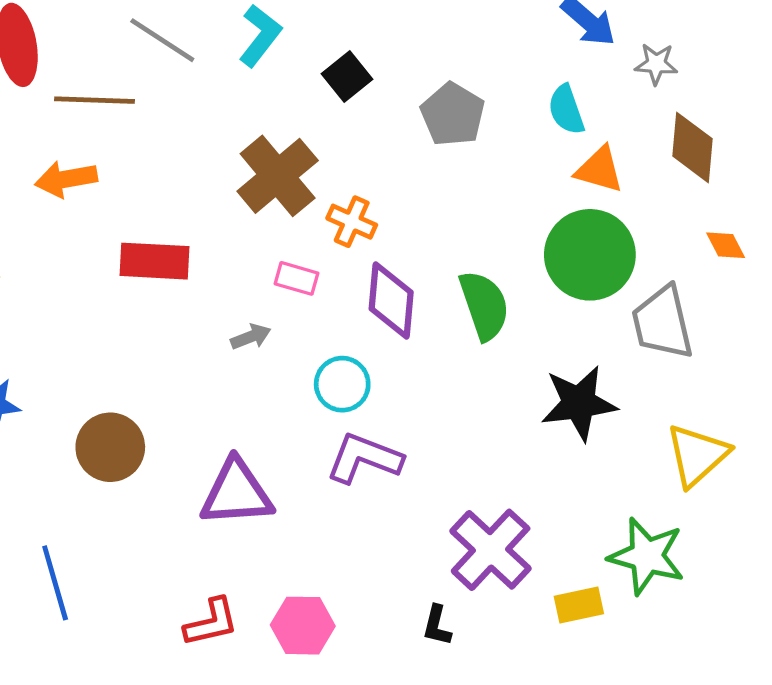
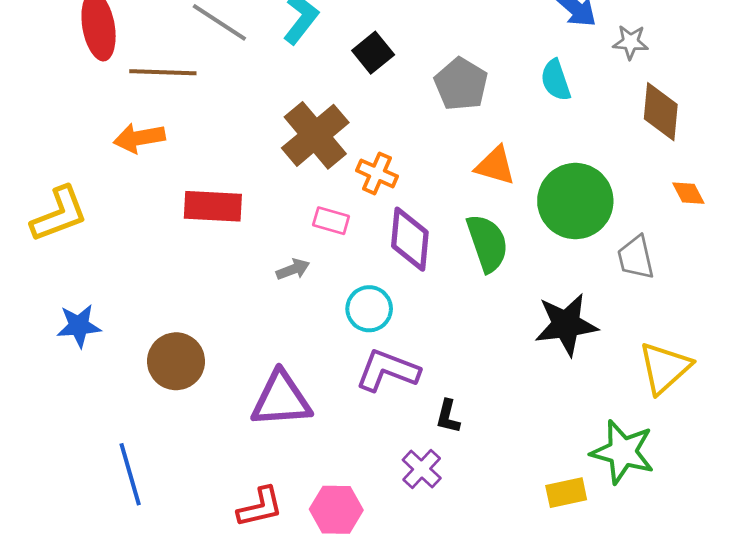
orange triangle: (599, 170) -> (495, 166), moved
gray trapezoid: (662, 323) -> (636, 258), size x0.7
purple cross: (491, 550) -> (422, 469), moved, size x0.6
black L-shape: (437, 626) -> (448, 416), moved

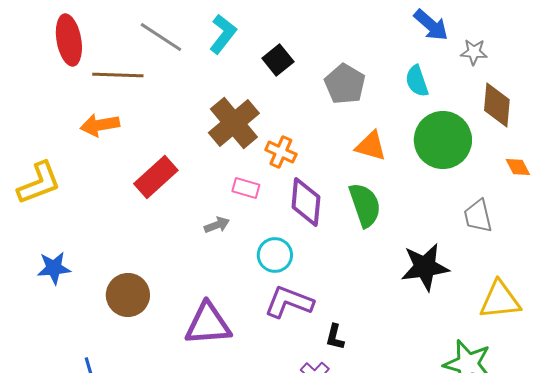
green circle: (575, 201) -> (443, 140), moved
red rectangle: (213, 206) -> (156, 177), turned -45
yellow triangle: (665, 368) -> (500, 300), turned 36

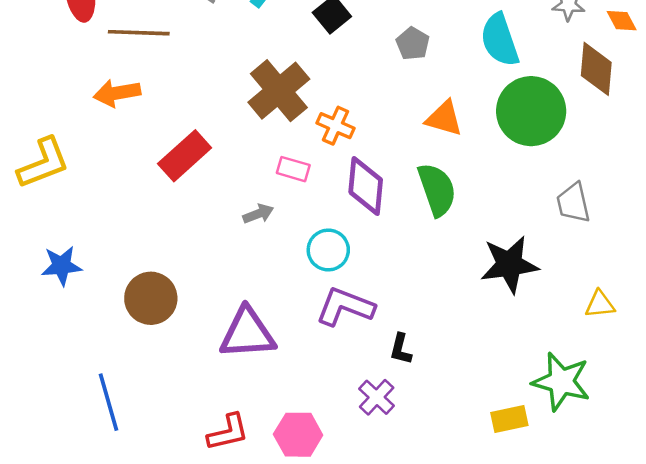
cyan semicircle: (417, 81) -> (500, 40), size x1.4
gray pentagon: (345, 84) -> (413, 44), size x0.7
orange diamond: (518, 167) -> (622, 21), moved
yellow triangle: (500, 300) -> (600, 304), size x0.6

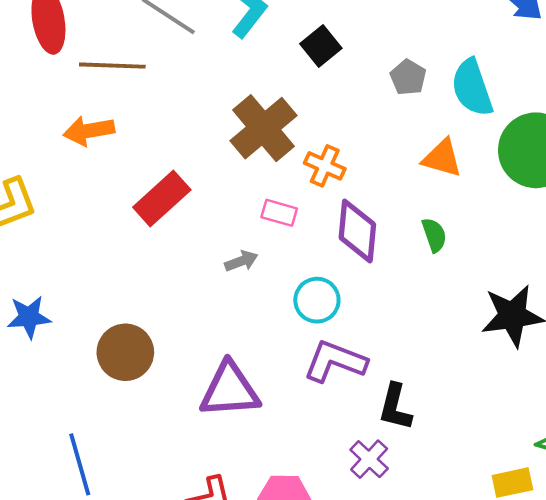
cyan semicircle: (500, 40) -> (472, 88), moved
green semicircle: (437, 190) -> (434, 235), size x0.6
black L-shape: (401, 349) -> (395, 407), size x1.4

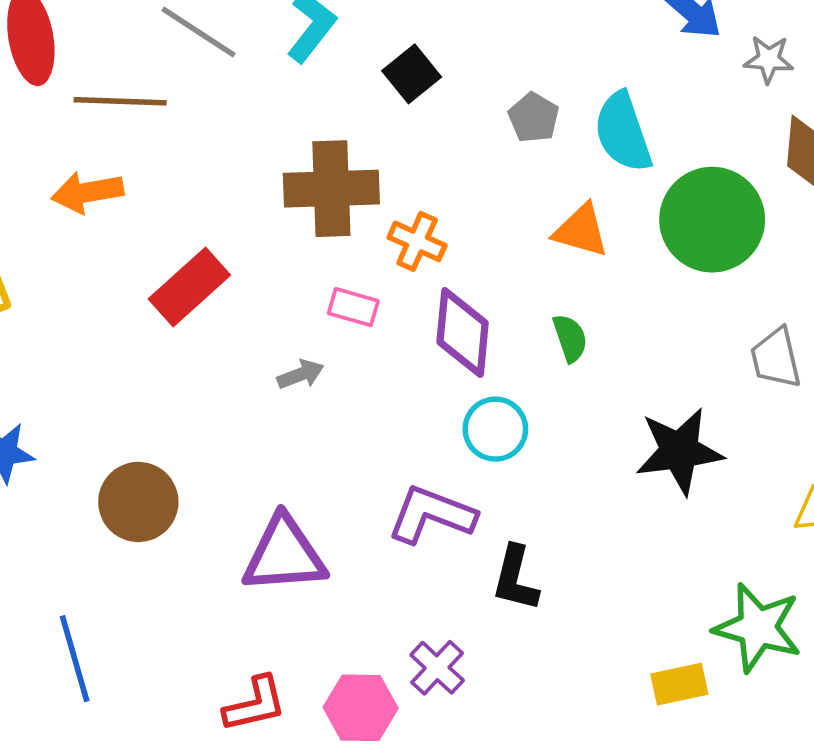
brown cross: (263, 128) -> (331, 189), turned 38
cyan circle: (317, 300) -> (495, 429), moved
purple cross: (369, 459) -> (437, 668), moved

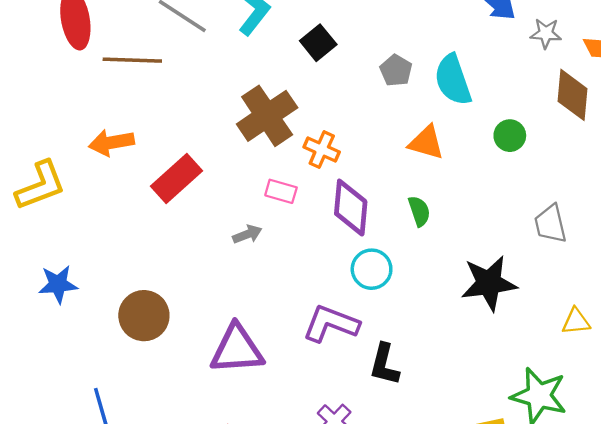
brown cross: (331, 189) -> (267, 116), turned -32
orange arrow: (87, 192) -> (111, 143), moved
green circle: (712, 220) -> (510, 136), size x0.5

